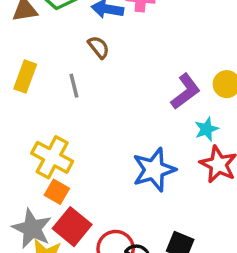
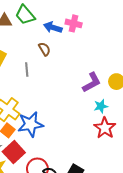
blue star: (154, 170) -> (30, 124), moved

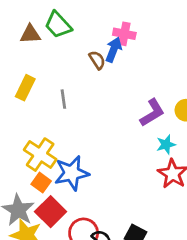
blue arrow: (53, 27) -> (114, 50), moved, turned 96
brown semicircle: (44, 49) -> (97, 60), moved

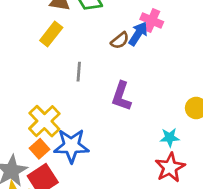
brown semicircle: (97, 60) -> (120, 40), turned 72
yellow rectangle: (25, 88) -> (51, 34), moved
purple L-shape: (152, 113) -> (121, 96), moved, turned 128

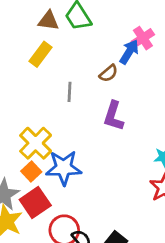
pink cross: (152, 20) -> (143, 38), turned 35
brown semicircle: (120, 40) -> (109, 73), moved

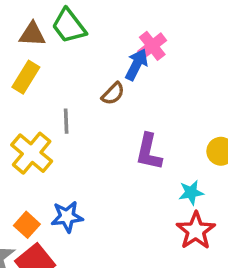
purple L-shape: (114, 116) -> (149, 152), moved
yellow cross: (36, 143) -> (32, 153), moved
blue star: (64, 168) -> (67, 217), size x0.7

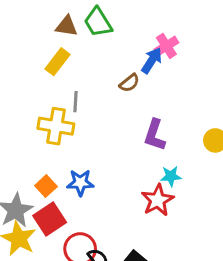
gray line: (66, 121) -> (75, 102), moved
yellow cross: (32, 153) -> (56, 126), turned -36
cyan star: (191, 192) -> (171, 176), moved
red star: (196, 231) -> (158, 200), moved

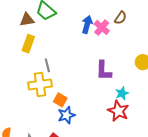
pink cross: (166, 46) -> (102, 27), moved
brown semicircle: (129, 83) -> (121, 18), moved
orange square: (46, 186) -> (60, 100), moved

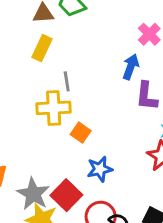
blue arrow: (87, 24) -> (131, 67), moved
blue star: (66, 115) -> (100, 169), moved

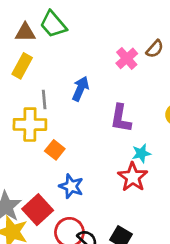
blue arrow: (131, 67) -> (80, 89), moved
blue star: (100, 169) -> (71, 186), turned 30

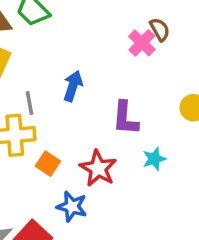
brown semicircle: (155, 49) -> (160, 29), turned -66
pink cross: (127, 58) -> (142, 43), moved
red star: (133, 177) -> (98, 168), moved

